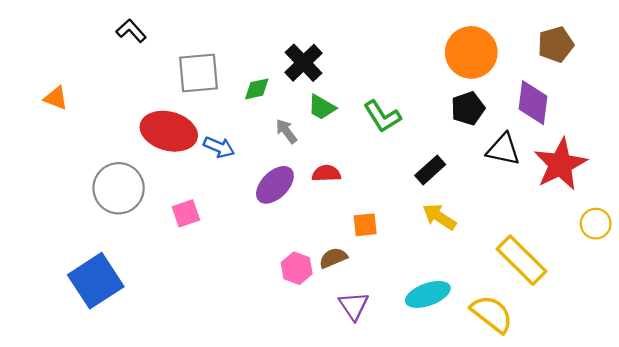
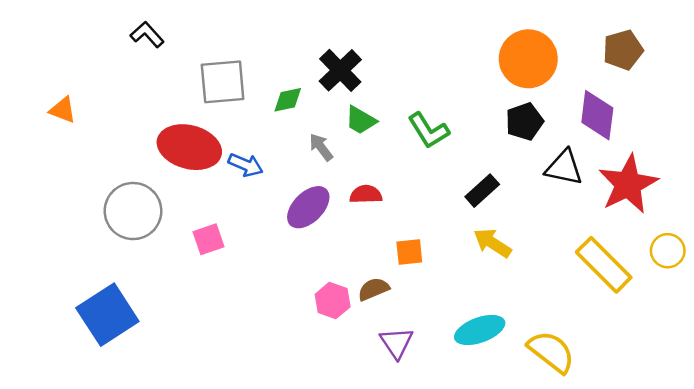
yellow rectangle: (521, 260) -> (604, 265), moved

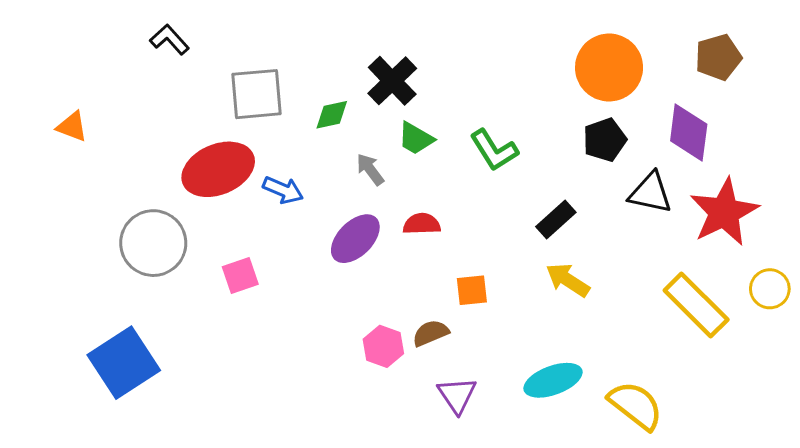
red ellipse: (189, 147) -> (218, 169), turned -38

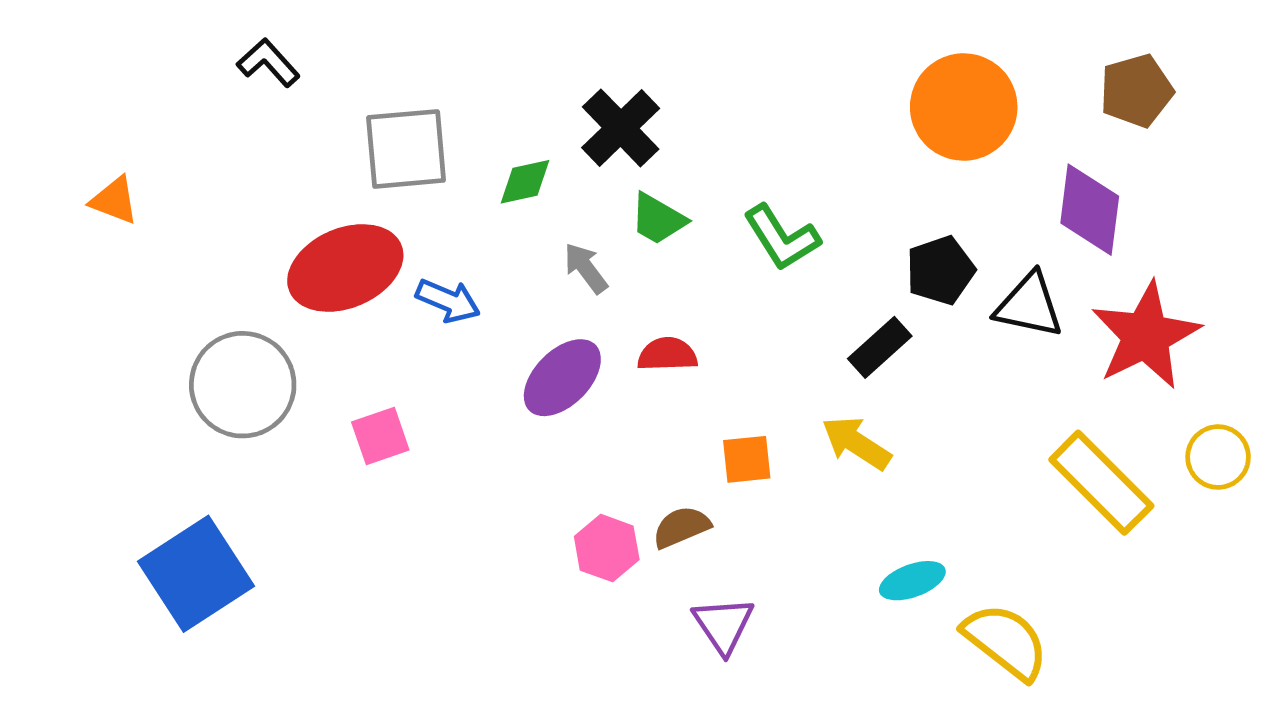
black pentagon: (605, 140) -> (940, 270), moved
yellow arrow: (568, 280) -> (856, 443), moved
cyan ellipse: (553, 380) -> (912, 581), moved, size x0.7

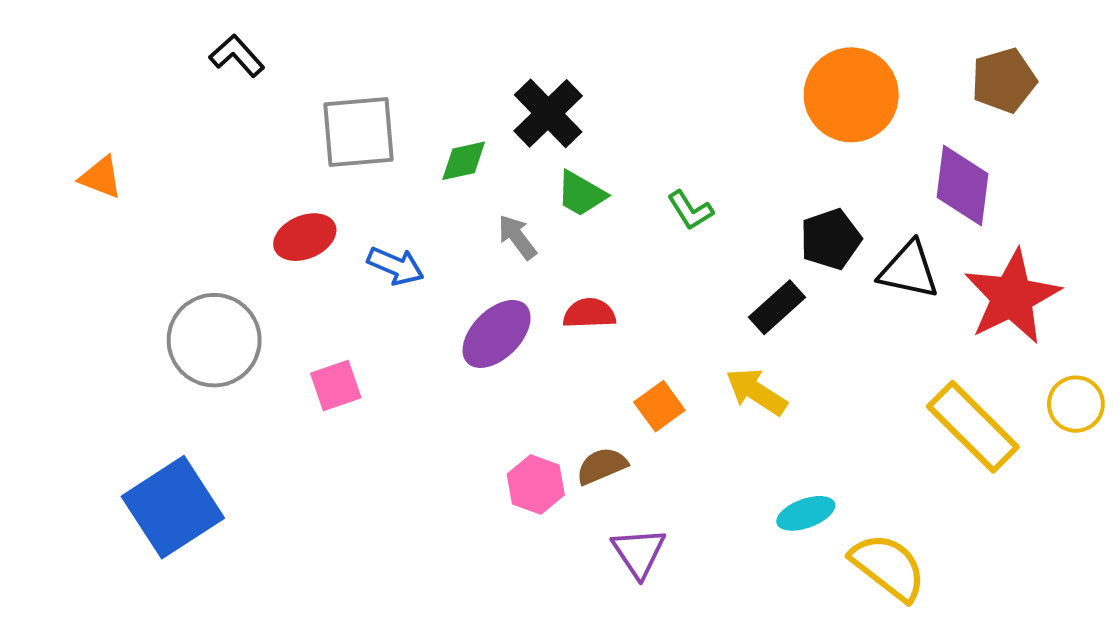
green L-shape: (782, 238) -> (690, 210), size x0.7
red ellipse: (345, 268) -> (305, 237), size x0.6
orange square: (747, 459) -> (659, 406), turned -30

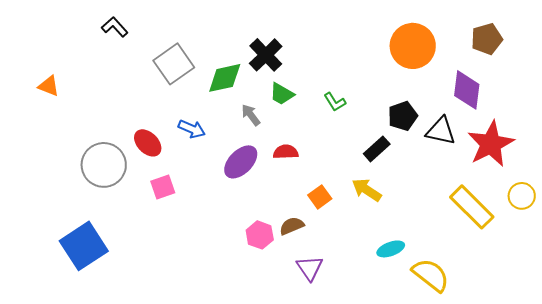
gray square: (358, 132) -> (174, 64), turned -30
green diamond: (464, 161) -> (225, 78), size x1.5
red ellipse: (305, 237) -> (148, 143), moved, turned 68

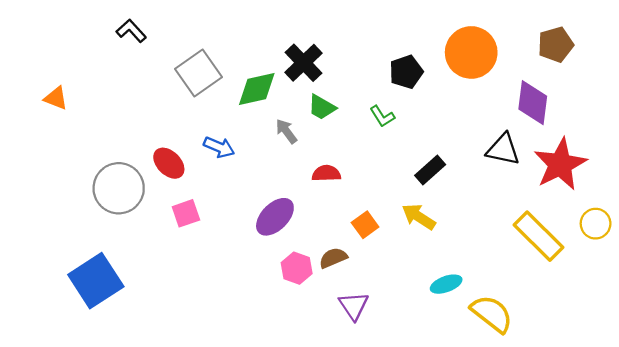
black pentagon: (403, 116) -> (406, 72), moved
purple ellipse: (241, 162) -> (275, 217), moved

